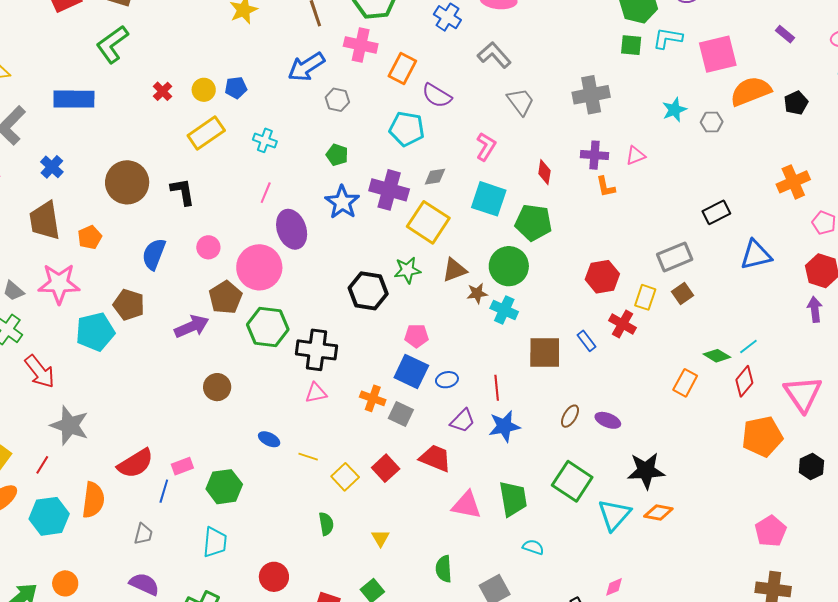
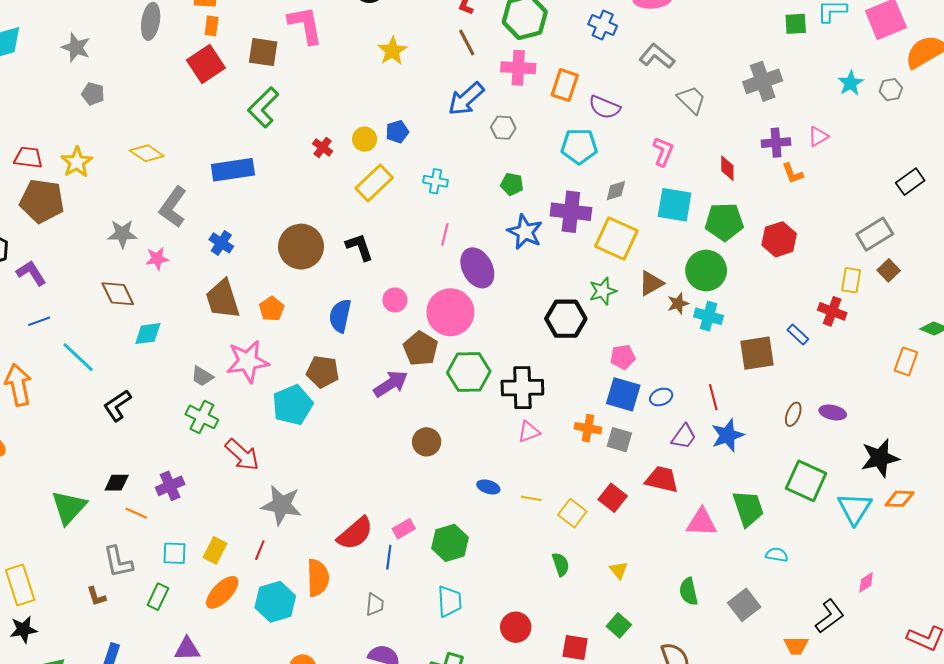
red hexagon: (602, 277) -> (779, 239), moved

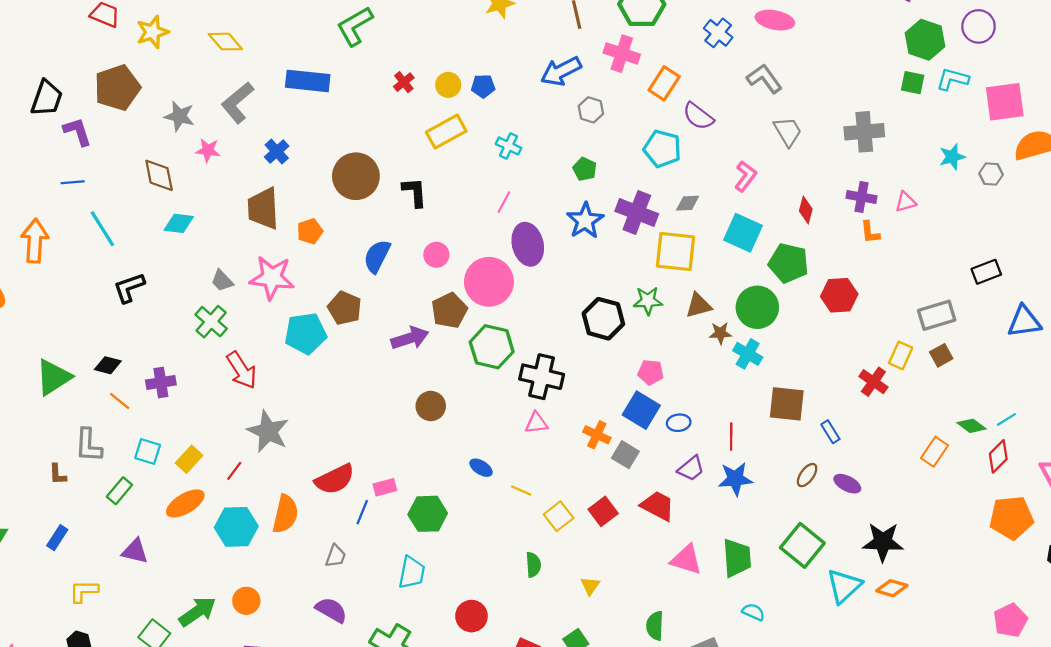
brown pentagon: (42, 201) -> (117, 88), moved, turned 30
yellow square: (616, 239) -> (675, 251), turned -33
blue rectangle: (798, 335) -> (830, 432), moved

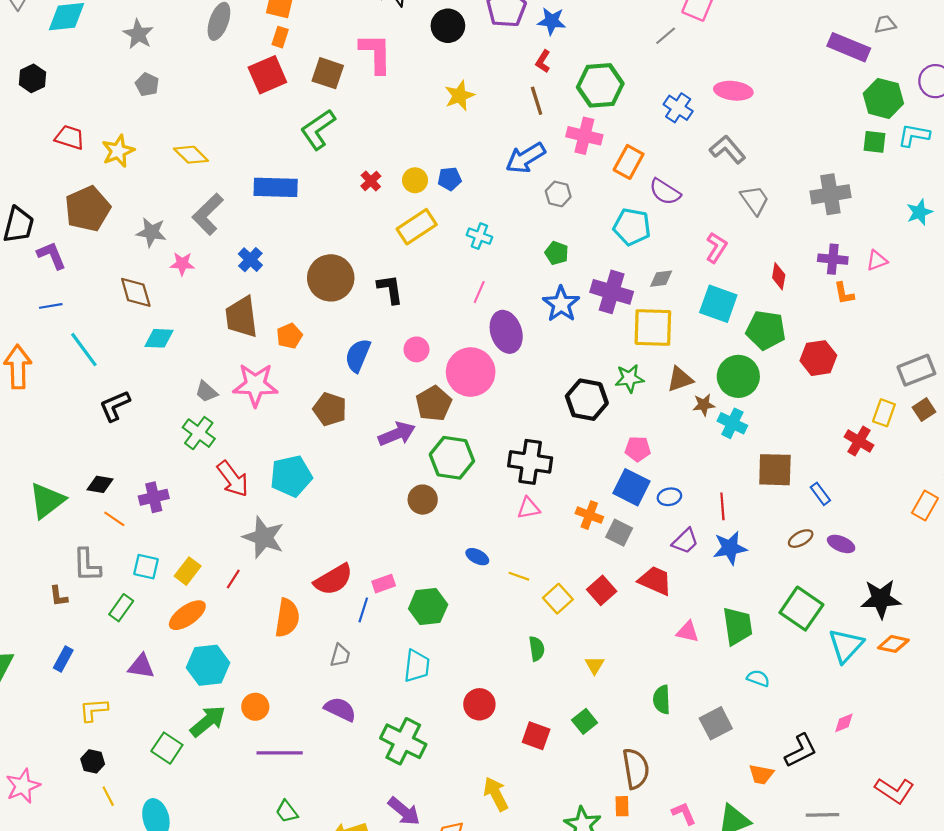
cyan pentagon: (306, 333) -> (291, 476), moved
green hexagon: (492, 347) -> (452, 458), moved
brown ellipse: (807, 475) -> (801, 539), turned 30
cyan hexagon: (236, 527) -> (208, 665), moved
pink triangle: (686, 560) -> (688, 632), size x0.7

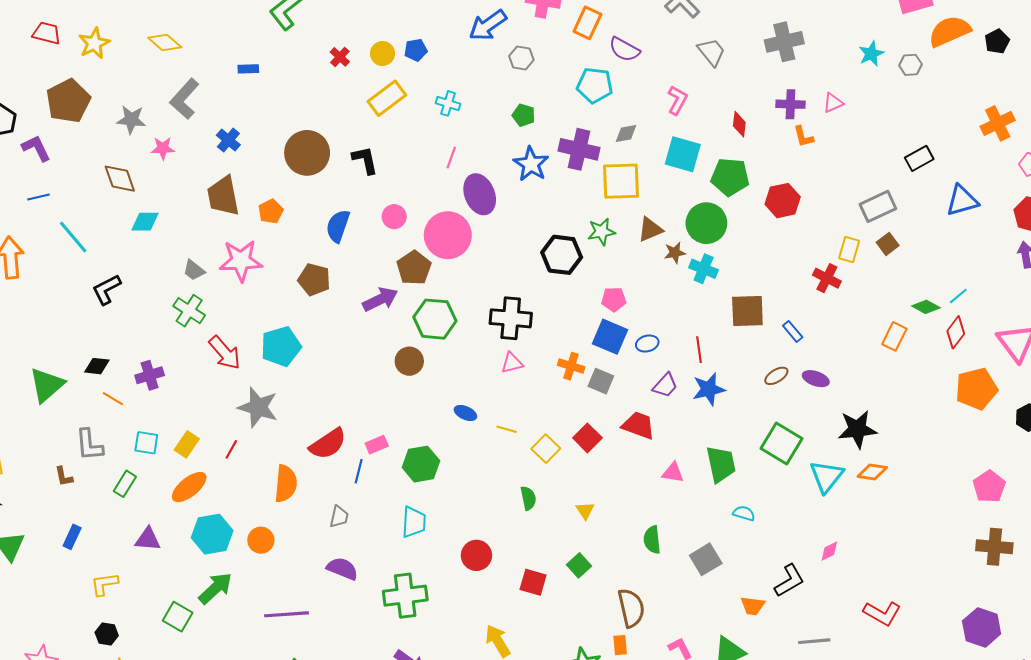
blue rectangle: (276, 187) -> (248, 69), size x0.5
orange circle: (255, 707) -> (261, 540), moved
green cross: (403, 741) -> (405, 596), turned -30

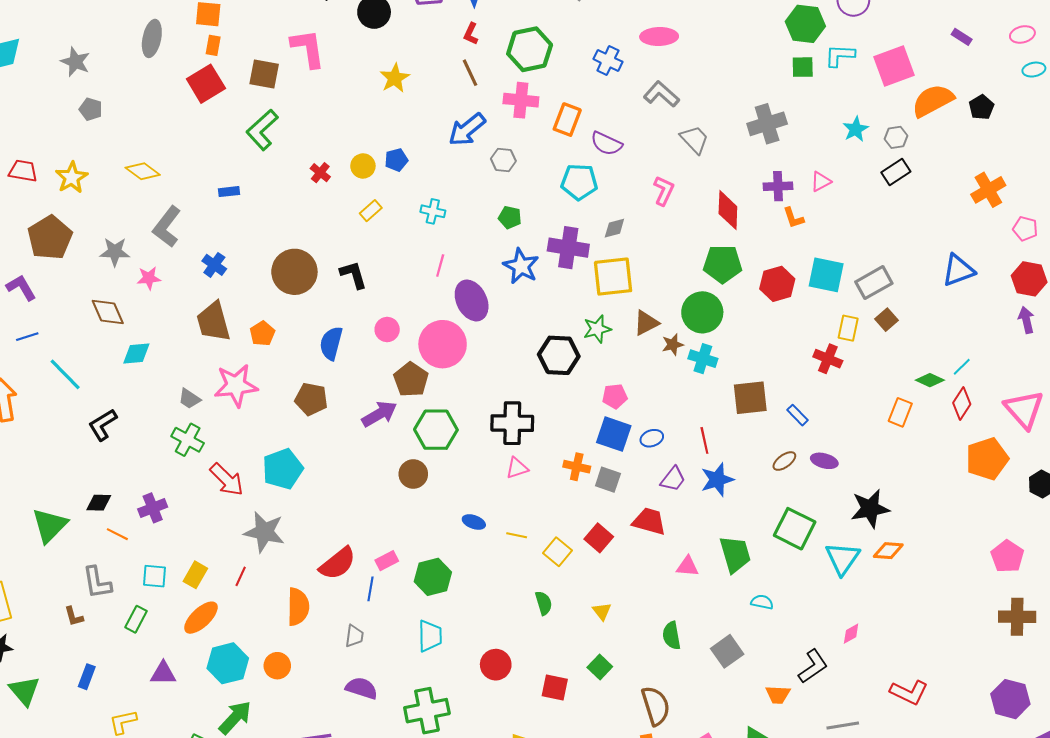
yellow rectangle: (387, 98) -> (371, 211), size x0.6
red diamond: (739, 124) -> (728, 210), size x1.5
cyan square: (683, 154) -> (826, 275), moved
black rectangle: (919, 158) -> (896, 172), moved

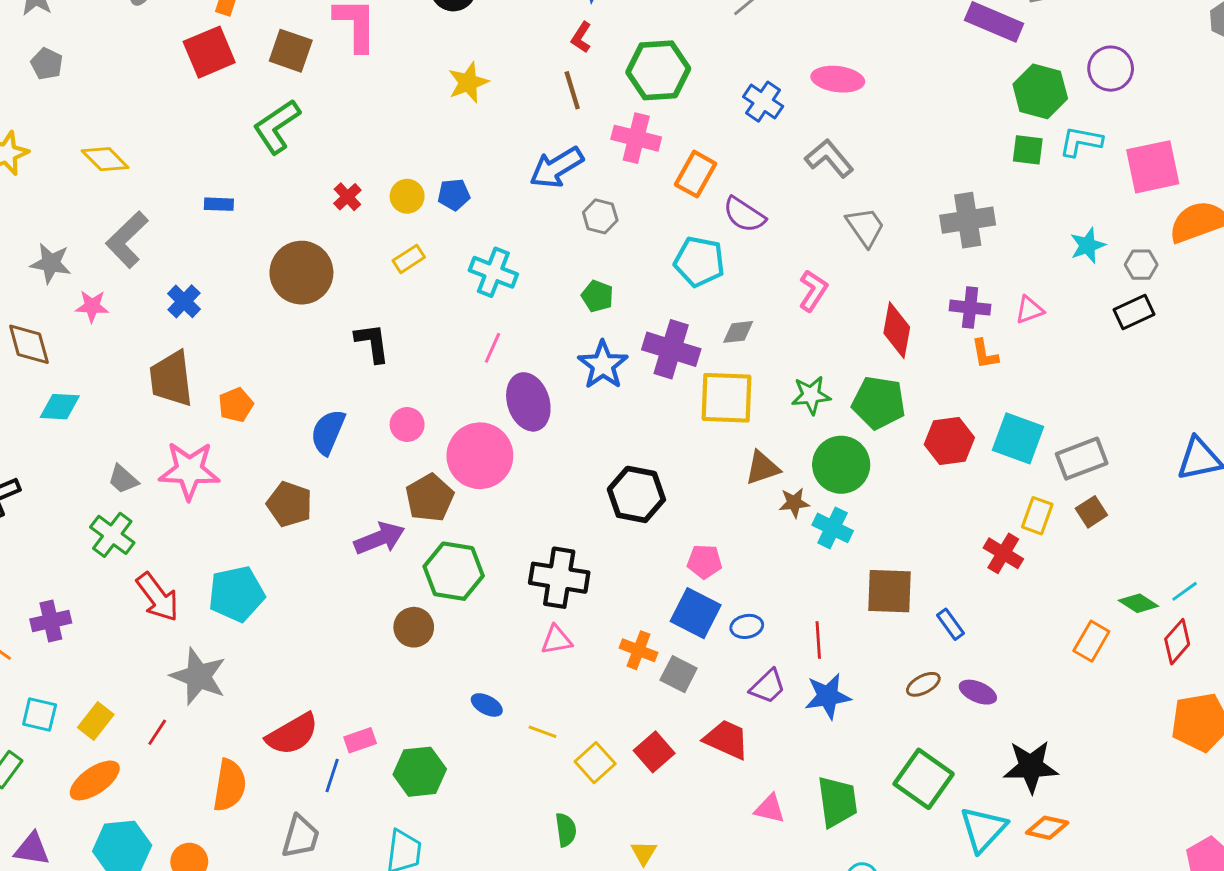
cyan cross: (433, 211) -> (493, 272), size x1.4
brown circle: (294, 272) -> (301, 273), moved
green star: (597, 329) -> (811, 395), moved
gray trapezoid: (354, 636) -> (301, 837), size x1.4

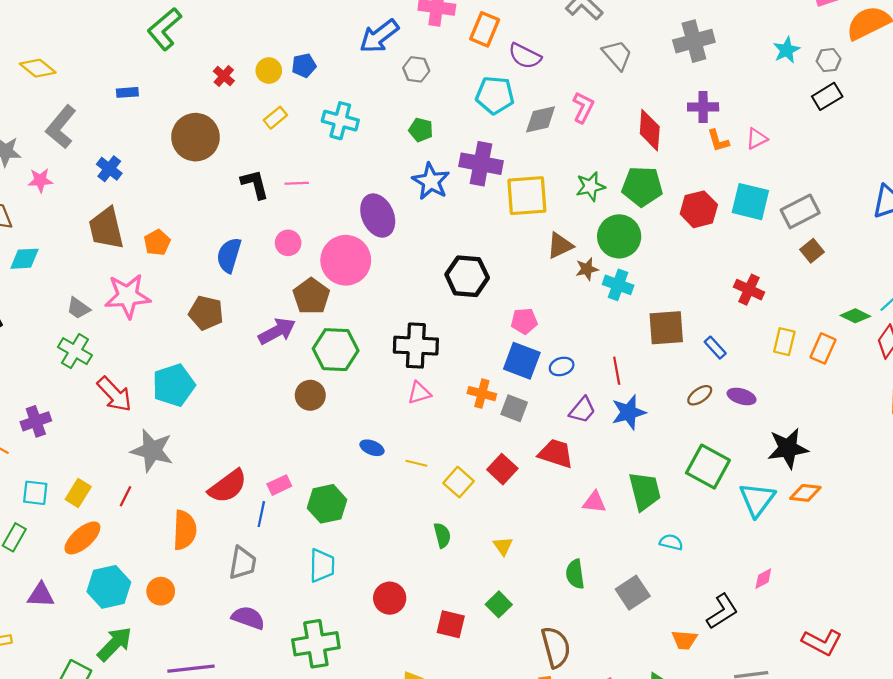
pink triangle: (1029, 310) -> (757, 139), moved
gray diamond: (738, 332) -> (541, 119), moved, size x1.4
pink line: (492, 348) -> (297, 183), moved, turned 70
yellow rectangle: (1037, 516) -> (784, 342), moved

